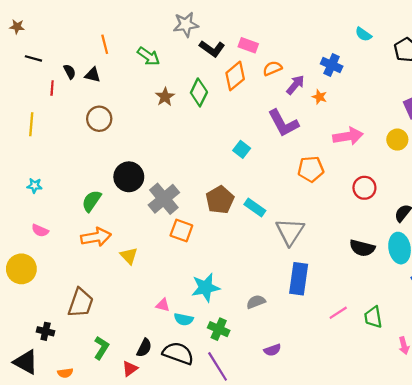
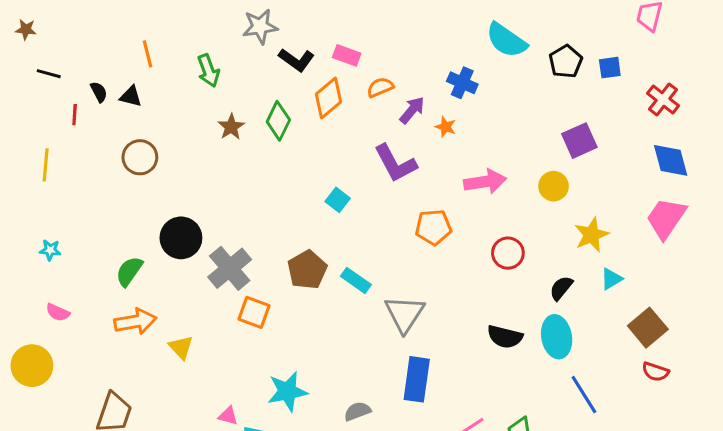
cyan semicircle: (363, 34) -> (506, 40), size x1.8
green arrow: (149, 56) -> (208, 71), turned 35

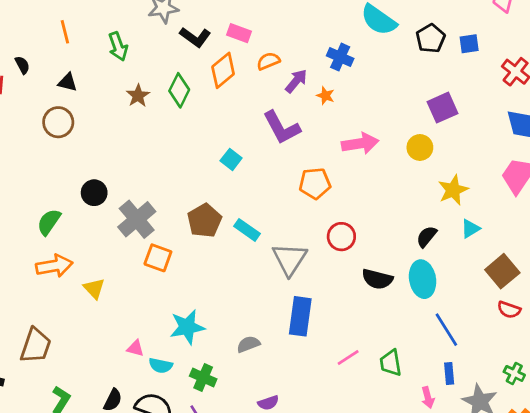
black triangle: (131, 96) -> (68, 82), moved
black circle: (181, 238) -> (94, 193), size x0.7
red circle: (508, 253) -> (341, 237), moved

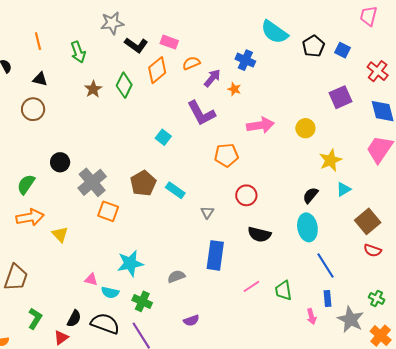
blue square: (469, 44) -> (343, 50), turned 35
purple square: (442, 108) -> (341, 97), moved
gray triangle: (290, 259) -> (207, 212), size x0.5
black semicircle: (377, 279) -> (259, 234), moved

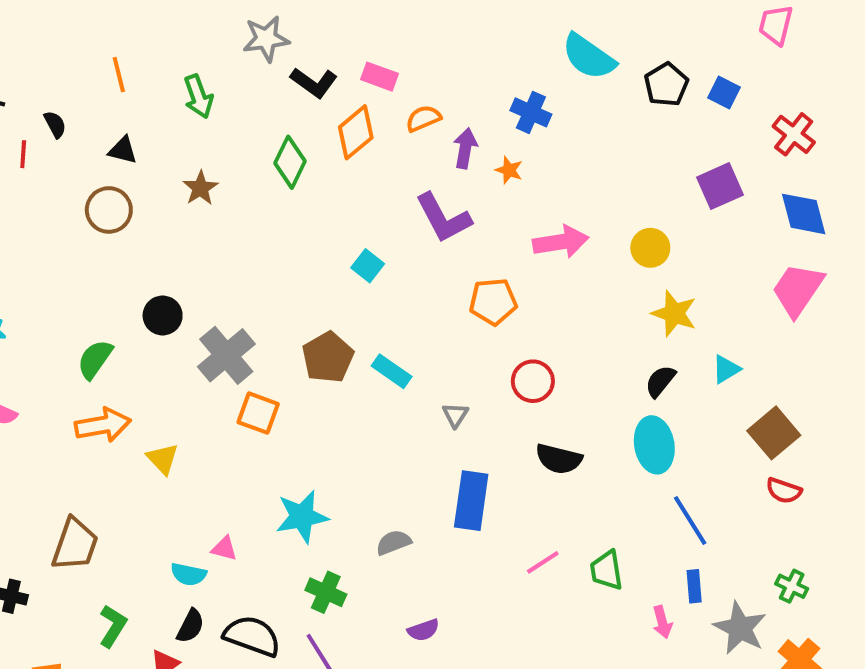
purple arrow: (212, 78) -> (465, 148), turned -30
brown star: (93, 89) -> (200, 188), moved
yellow star: (330, 160) -> (674, 313), moved, turned -30
cyan semicircle: (110, 292) -> (188, 574), moved

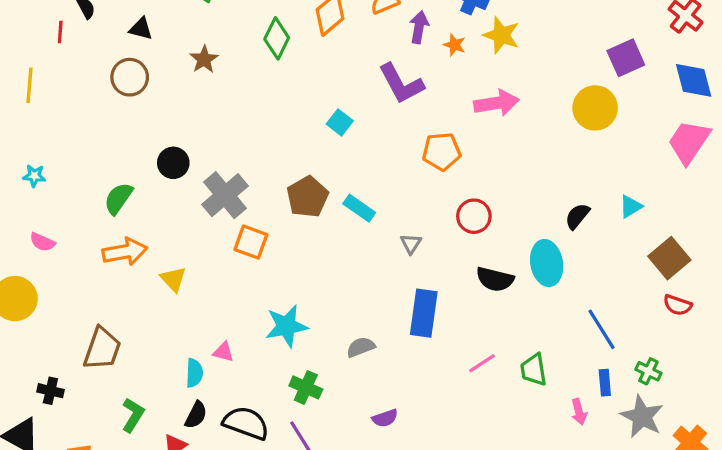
yellow circle: (650, 248) -> (595, 108), moved, size x1.4
yellow star: (674, 313) -> (501, 35), moved
cyan ellipse: (654, 445) -> (547, 263), moved
cyan semicircle: (188, 574) -> (194, 373), turned -100
green cross: (792, 586) -> (648, 371), moved

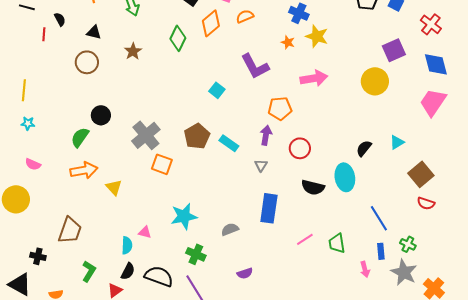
purple arrow: (419, 27) -> (266, 135), moved
yellow line: (29, 85) -> (24, 90), moved
black circle: (173, 163) -> (101, 115), moved

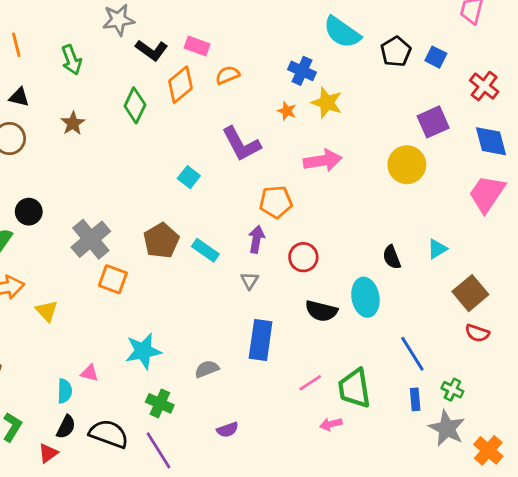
black semicircle: (364, 148) -> (392, 257), turned -60
green trapezoid: (337, 243) -> (354, 388), size x1.4
pink arrow: (365, 269) -> (331, 424), moved, turned 91

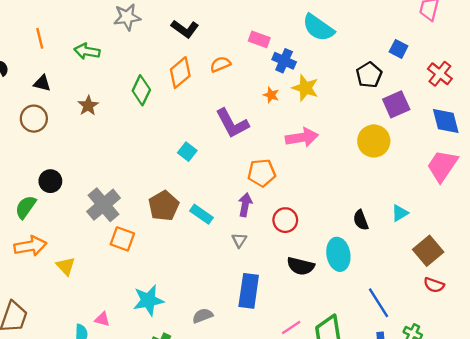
pink rectangle: (197, 46) -> (259, 39), moved
black L-shape: (152, 50) -> (185, 29), moved
black pentagon: (396, 52) -> (369, 75), moved
green arrow: (72, 60) -> (87, 51), turned 120

